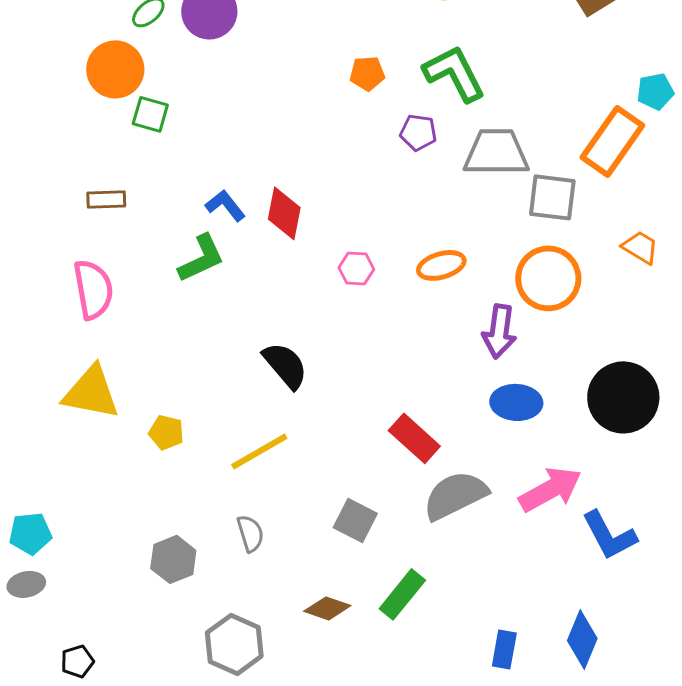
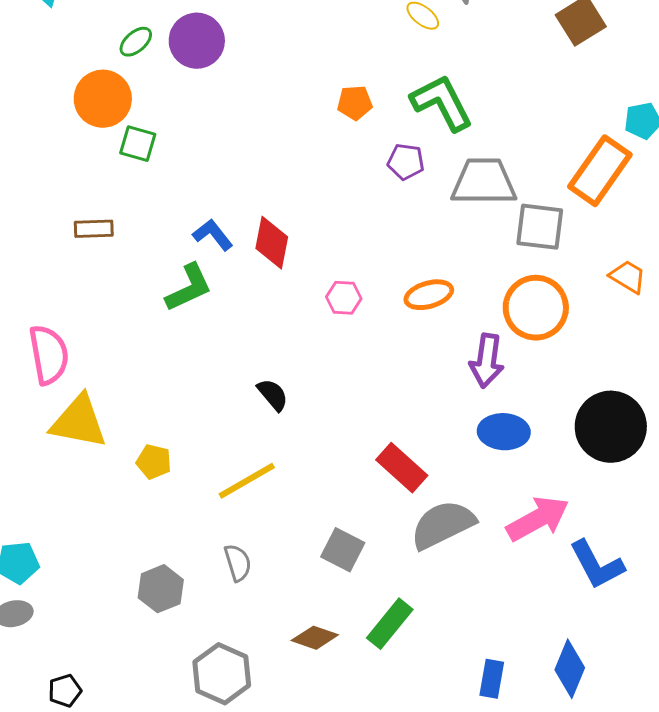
pink semicircle: (93, 289) -> (49, 355), moved
black semicircle: (285, 365) -> (273, 395), size x0.7

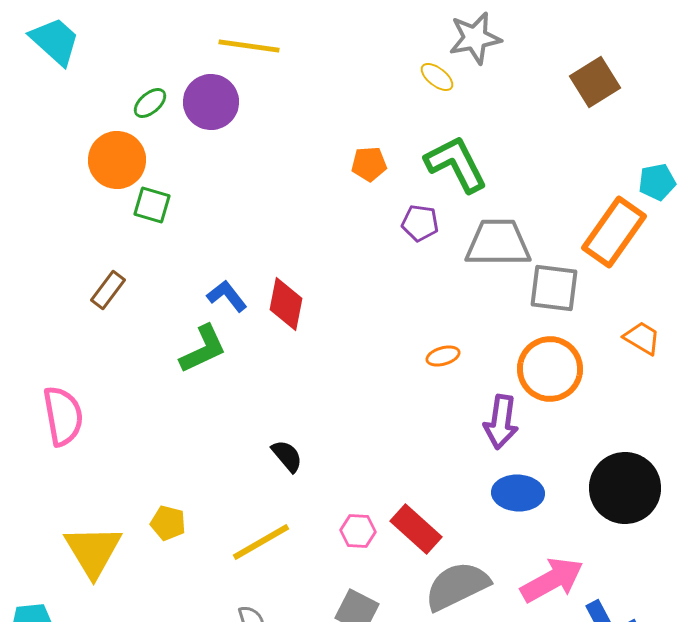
brown rectangle: (94, 229) -> (108, 290), turned -51
orange ellipse: (429, 295) -> (443, 356), size x0.7
pink hexagon: (344, 298) -> (358, 531), moved
yellow triangle: (79, 422) -> (93, 551), moved, turned 48

